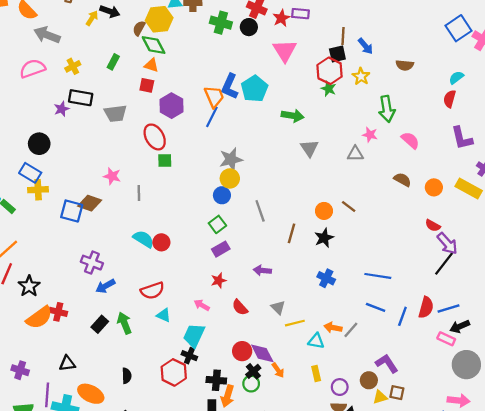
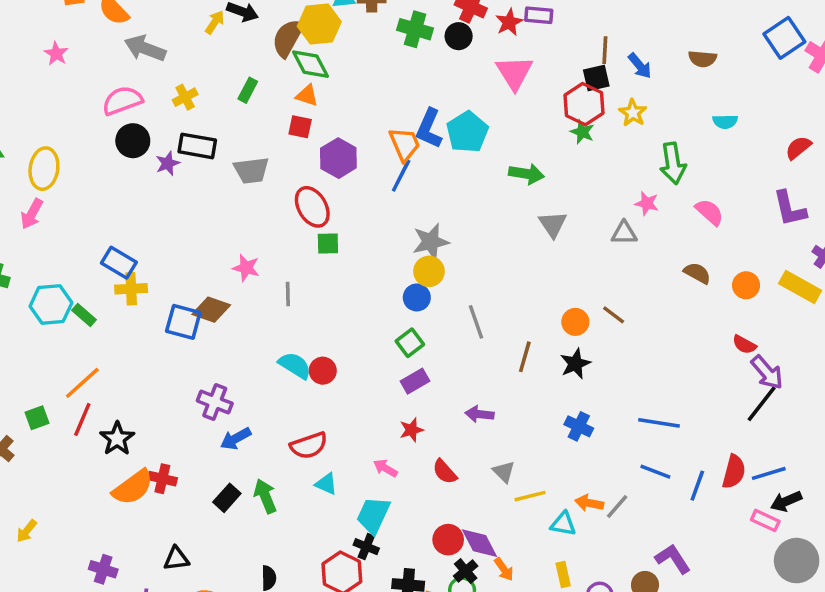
brown semicircle: (139, 28) -> (288, 38), size x1.6
brown semicircle: (405, 65) -> (702, 59), moved
cyan semicircle: (456, 78) -> (725, 122), moved, turned -144
red semicircle: (450, 99) -> (798, 148), moved, turned 36
black circle: (39, 144) -> (133, 141), moved

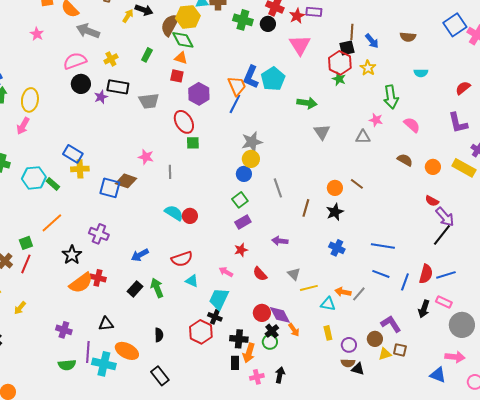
purple cross: (215, 402) -> (99, 234), moved
red line: (82, 419) -> (26, 264), moved
black arrow: (786, 501) -> (424, 309), moved, turned -48

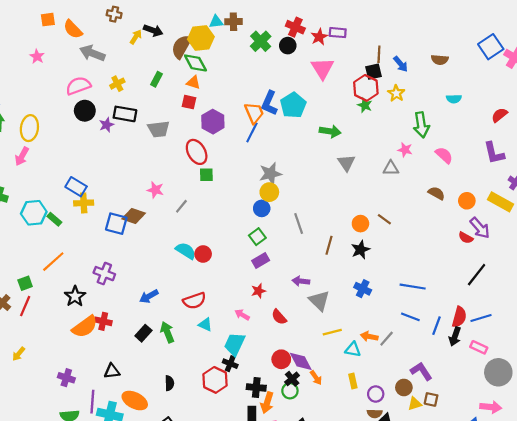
green cross: (243, 20) -> (261, 41), turned 30
gray line: (170, 172) -> (181, 206), turned 40
purple arrow: (445, 217) -> (480, 228), moved
gray triangle: (294, 274) -> (319, 301), moved, size x1.5
black arrow: (424, 309) -> (455, 336), moved

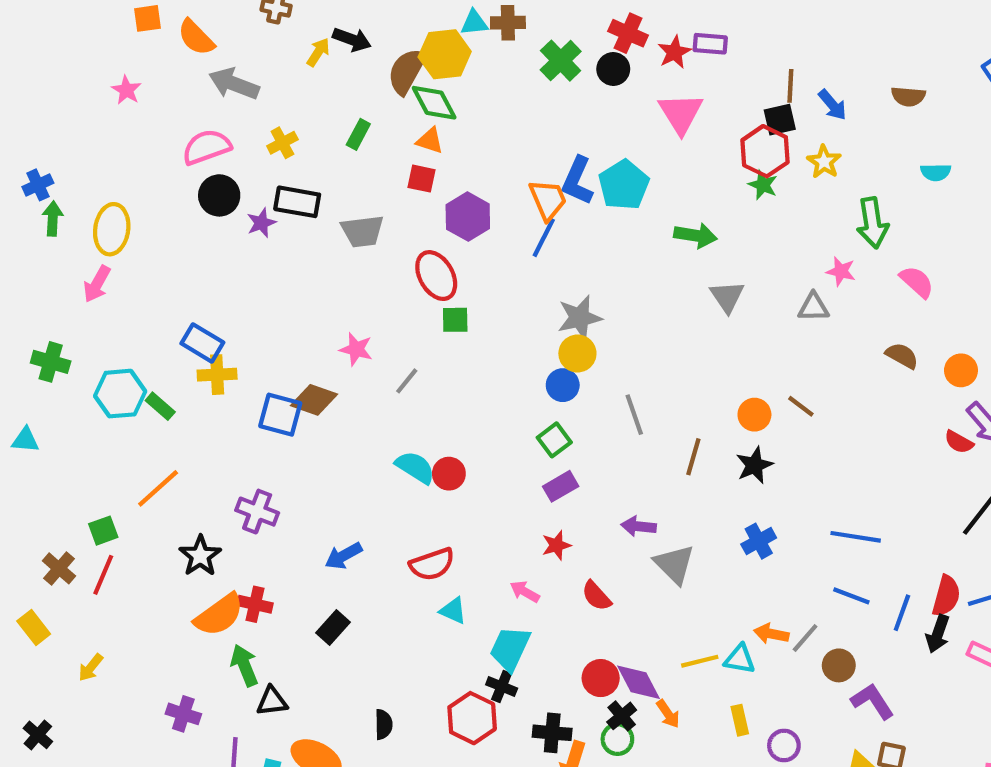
blue cross: (363, 289) -> (759, 541), turned 35
green arrow: (167, 332) -> (244, 665), moved
yellow line: (332, 332) -> (700, 661), moved
brown circle: (404, 387) -> (839, 665), moved

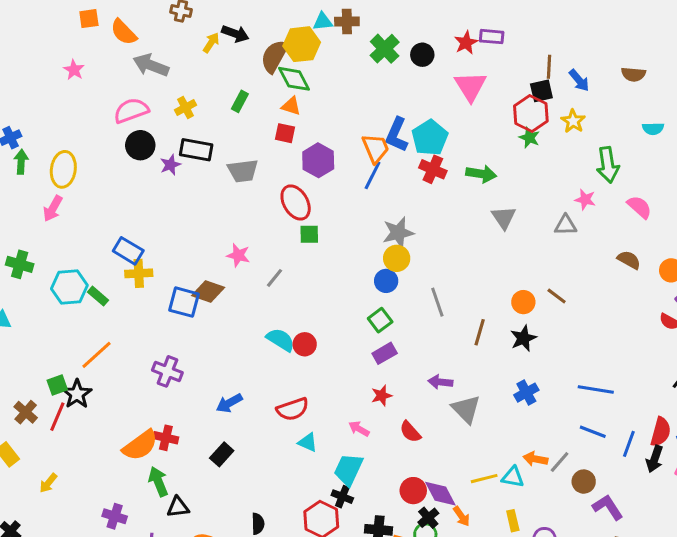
red cross: (628, 33) -> (433, 169), moved
black star: (200, 556) -> (77, 394), moved

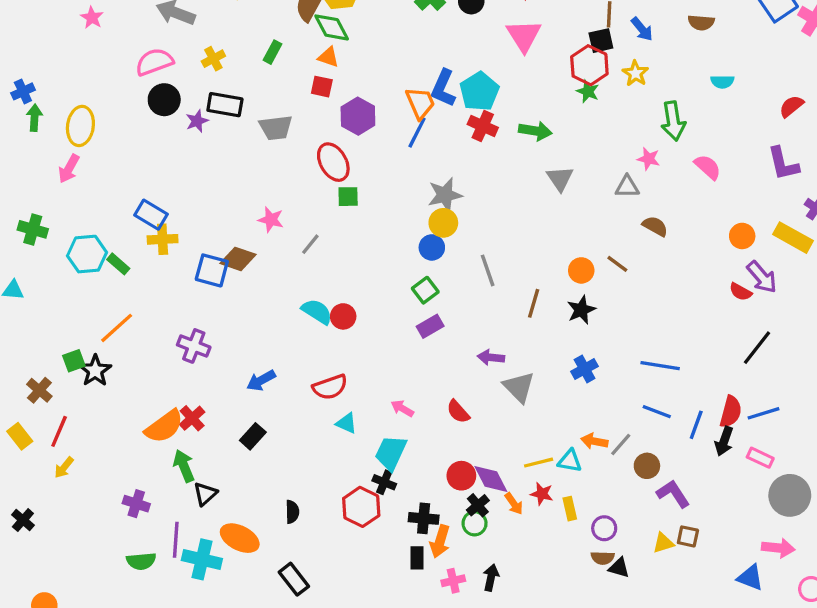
brown semicircle: (629, 260) -> (655, 226), moved
red star: (382, 396) -> (542, 494), moved, turned 30
red line: (57, 417) -> (59, 431), moved
red cross: (166, 438) -> (192, 418), turned 35
black triangle: (178, 507) -> (205, 494), turned -35

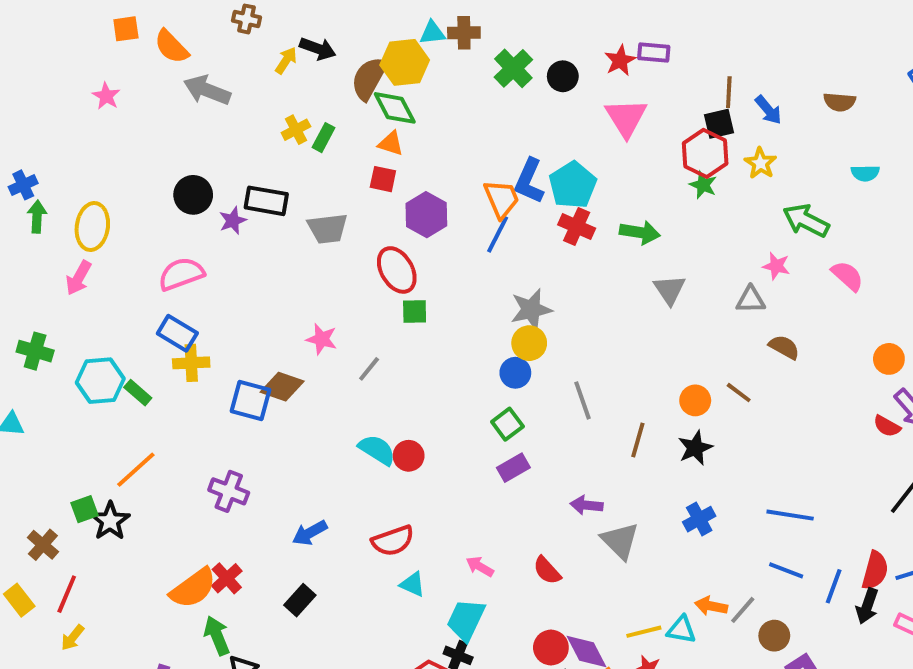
yellow cross: (213, 59) -> (296, 130), moved
pink semicircle: (154, 62) -> (181, 274), moved
green arrow: (673, 121) -> (806, 221), turned 126

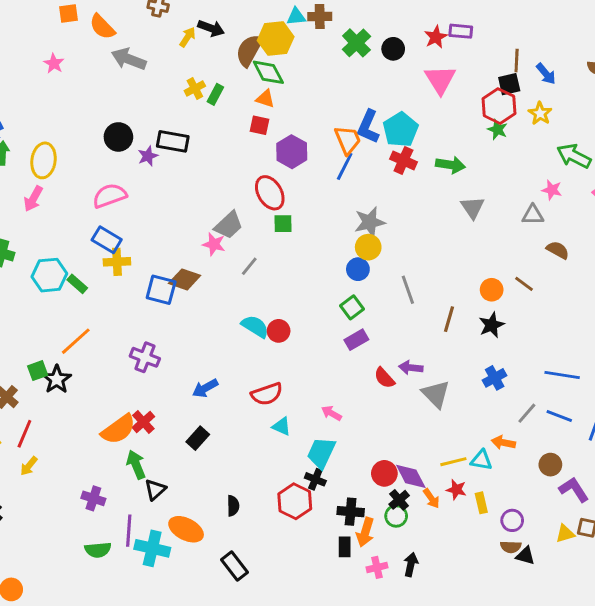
gray trapezoid: (328, 228) -> (229, 225), moved, turned -36
red semicircle: (547, 570) -> (384, 378), moved
gray line: (743, 610) -> (527, 413), moved

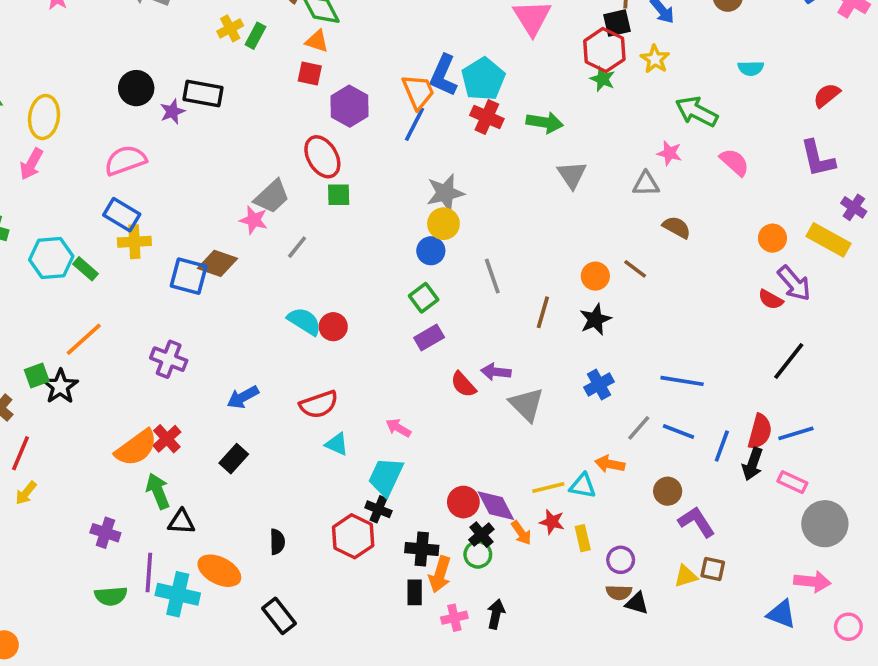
black triangle: (155, 490) -> (181, 522), turned 45

